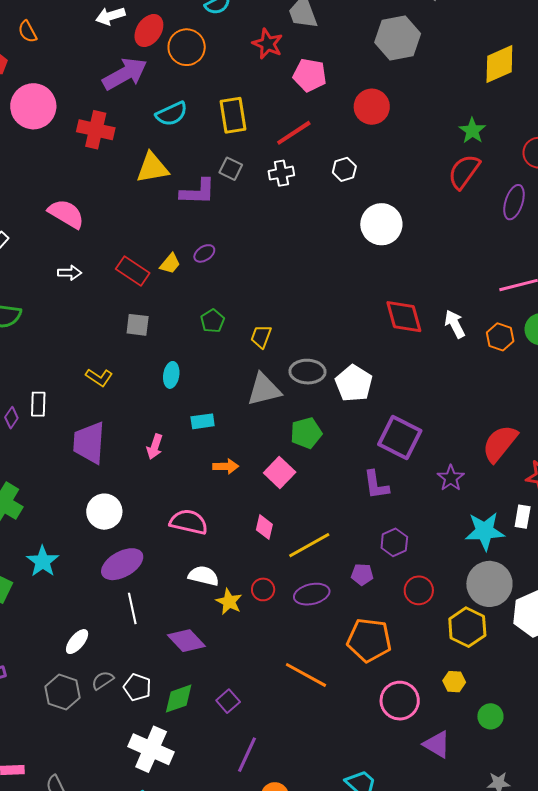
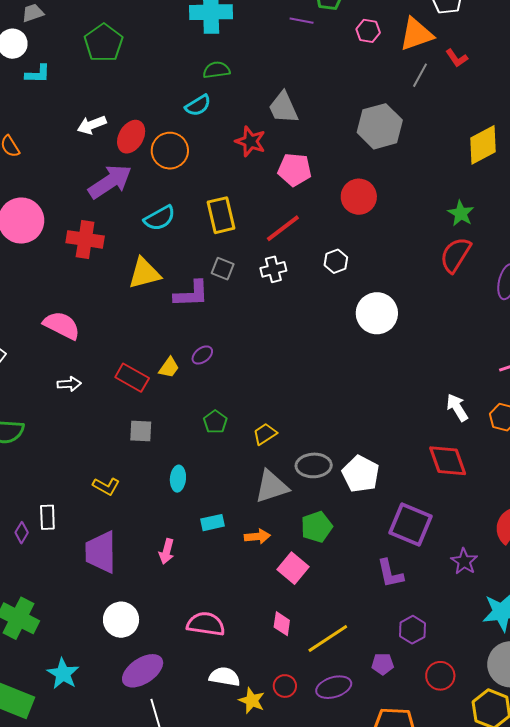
red diamond: (404, 317) -> (448, 461), moved
yellow trapezoid: (261, 337) -> (265, 434), turned 40
orange arrow: (226, 466) -> (257, 536), moved

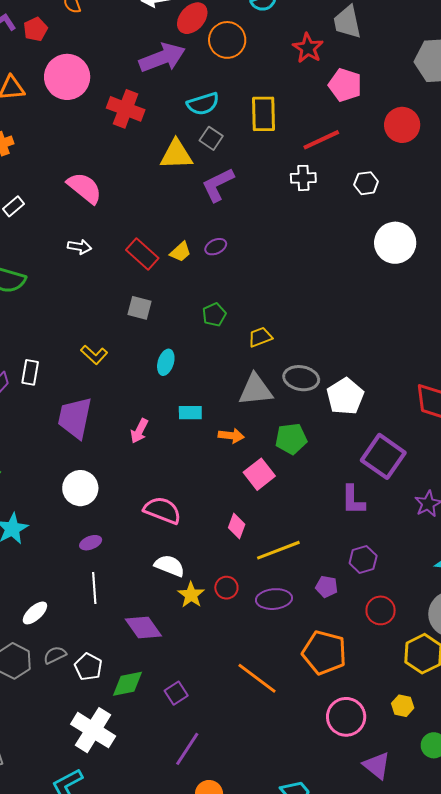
gray square: (223, 269) -> (211, 138), moved
purple L-shape: (191, 294) -> (218, 185), turned 144
purple ellipse: (143, 671) -> (91, 543), size x0.5

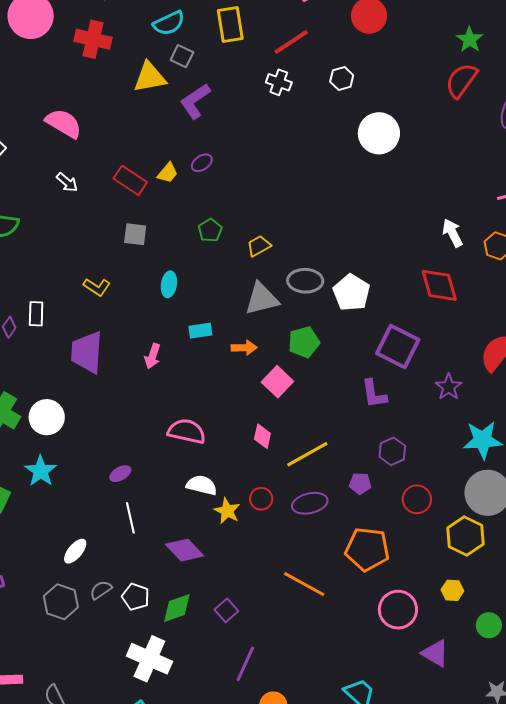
white cross: (303, 178) -> (279, 82), turned 30
white arrow: (80, 247) -> (67, 182), turned 40
white circle: (80, 488) -> (47, 417), moved

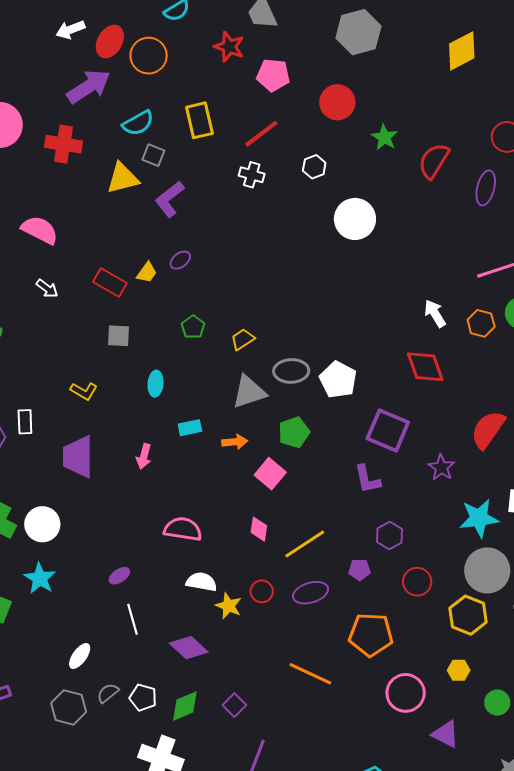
green star: (470, 40) -> (384, 137), moved

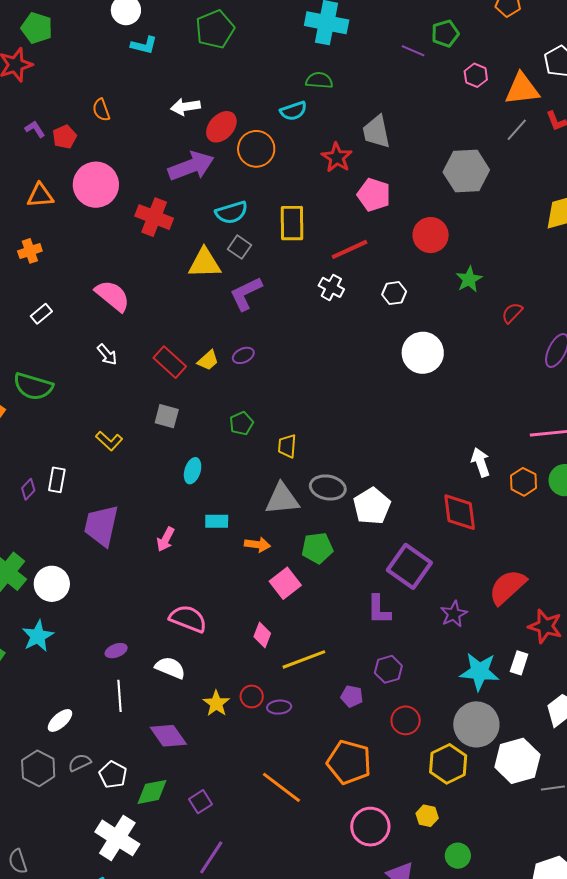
red semicircle: (434, 161) -> (512, 313), size x0.6
yellow trapezoid: (243, 339) -> (287, 446), turned -65
yellow L-shape: (84, 391) -> (109, 441), moved
white semicircle: (201, 582) -> (170, 668), moved
purple ellipse: (311, 593) -> (279, 707), moved, size x0.7

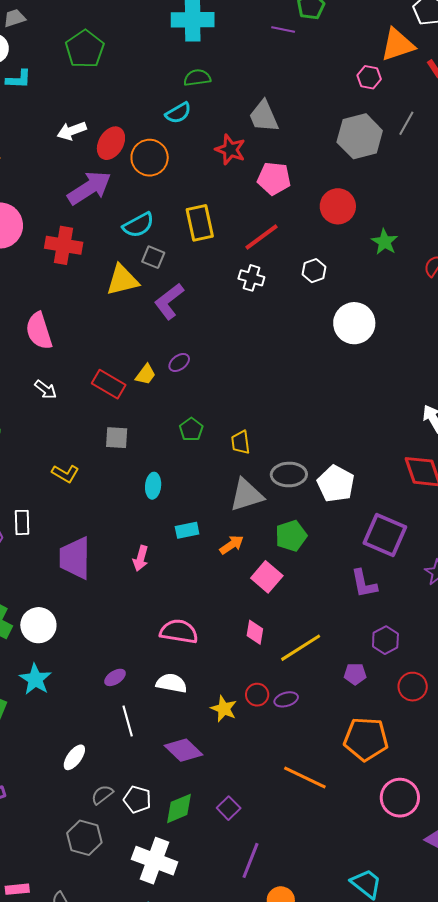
pink hexagon: (476, 75) -> (369, 77), moved
gray line: (517, 130) -> (406, 123), moved
pink semicircle: (112, 296) -> (39, 331), turned -135
orange arrow: (257, 545) -> (232, 545), turned -30
gray hexagon: (38, 768) -> (84, 838), moved

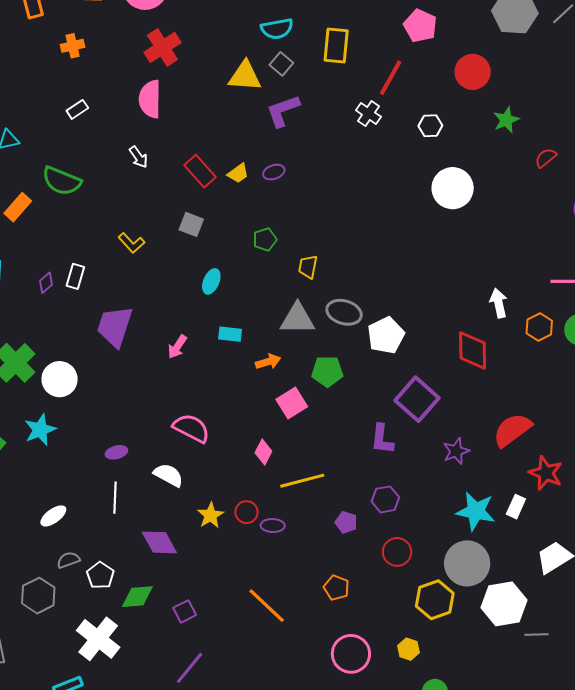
red line: (261, 237) -> (391, 78), turned -42
red cross: (64, 245) -> (162, 47), moved, turned 30
orange pentagon: (366, 739) -> (336, 588), size x0.6

